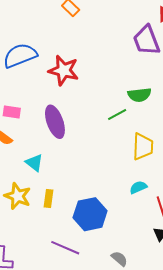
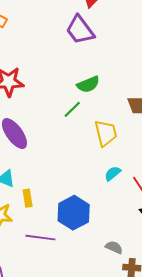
yellow rectangle: (49, 199) -> (28, 198), moved
purple line: (65, 248) -> (40, 238), moved

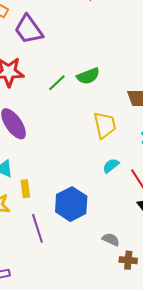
purple trapezoid: (80, 30) -> (29, 29), moved
green line: (72, 109) -> (57, 83), moved
purple line: (40, 238) -> (37, 228), turned 64

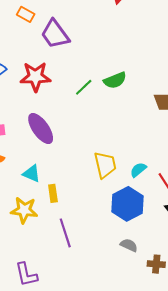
yellow trapezoid: (105, 125) -> (105, 165), moved
blue hexagon: (71, 204) -> (127, 204), moved
gray semicircle: (111, 240) -> (129, 245), moved

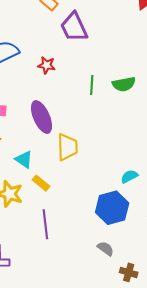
red star: (35, 77) -> (47, 65), size x0.6
green line: (84, 87) -> (92, 85), turned -54
yellow trapezoid: (105, 165) -> (67, 147), moved
yellow rectangle: (53, 193) -> (41, 183), turned -54

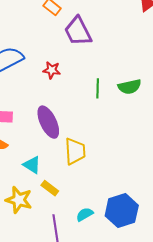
cyan semicircle: (129, 176) -> (85, 214), moved

